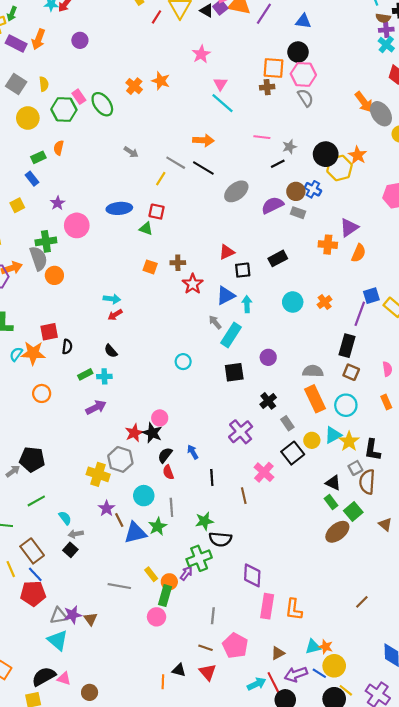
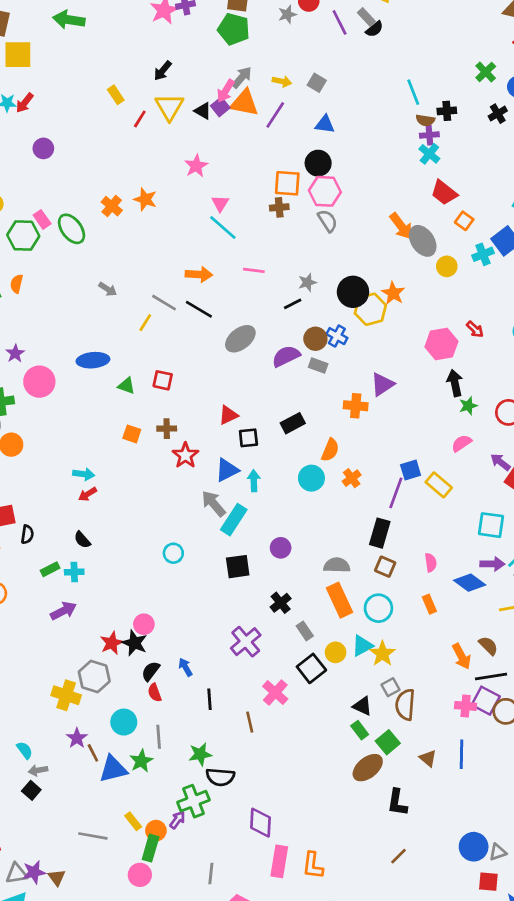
pink line: (262, 137) -> (254, 270), moved
red square: (157, 212) -> (163, 380), moved
orange semicircle: (359, 253) -> (330, 450), moved
gray arrow: (215, 322) -> (214, 504), size x1.5
black L-shape: (372, 450) -> (397, 802), moved

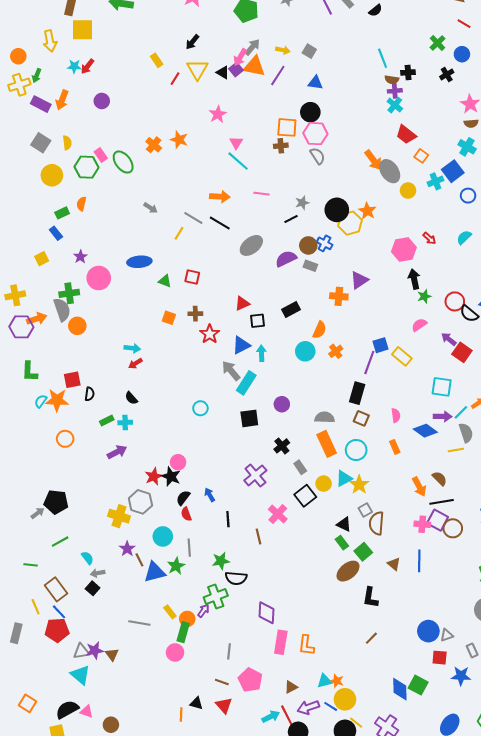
black semicircle: (374, 29) -> (375, 10), moved

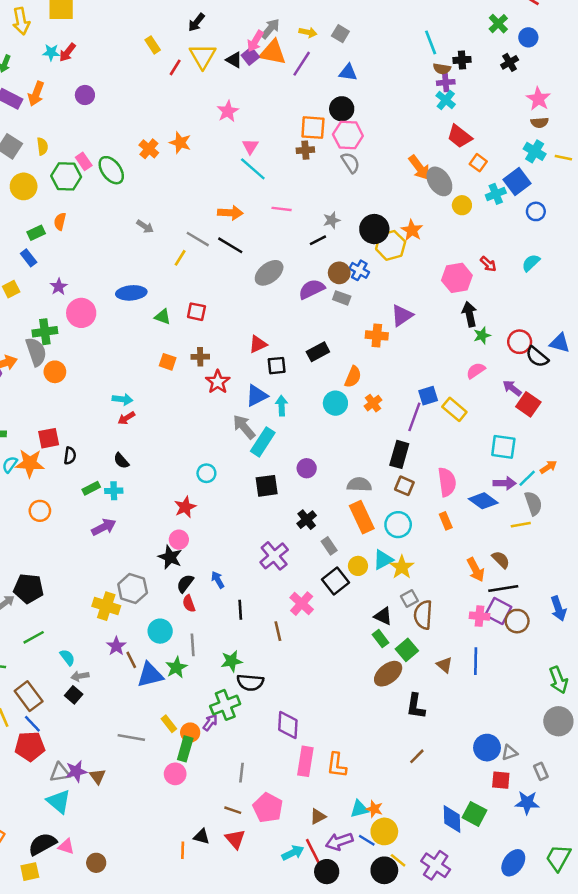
pink semicircle: (396, 415) -> (447, 482), size x1.6
red star: (154, 476) -> (185, 507), moved

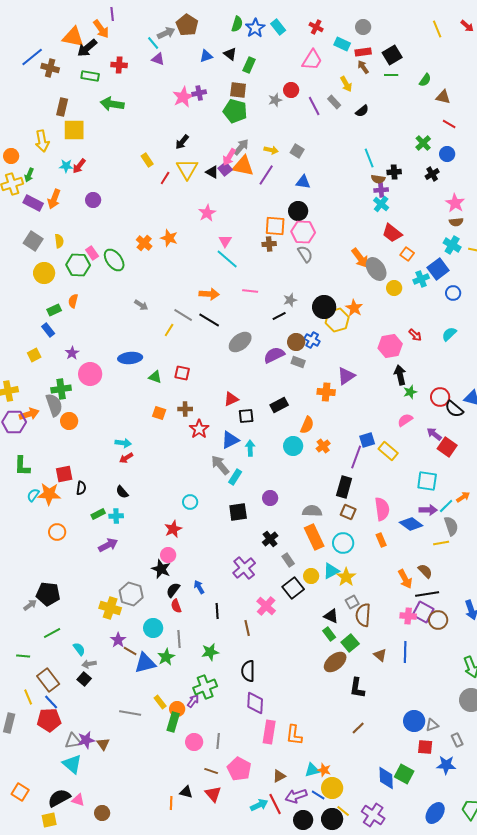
cyan rectangle: (263, 442) -> (235, 477), size x0.7
brown line: (131, 660) -> (130, 651), turned -32
black semicircle: (250, 682) -> (248, 671), moved, turned 85
pink circle: (175, 774) -> (194, 742), moved
black circle: (327, 872) -> (303, 820), moved

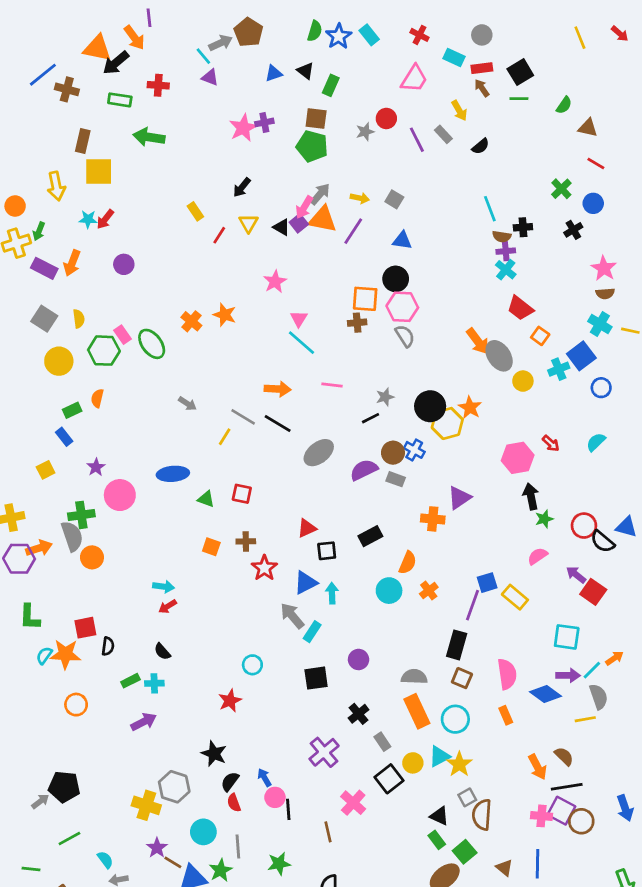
yellow triangle: (187, 169) -> (248, 223), size x0.7
pink circle: (168, 555) -> (275, 797), moved

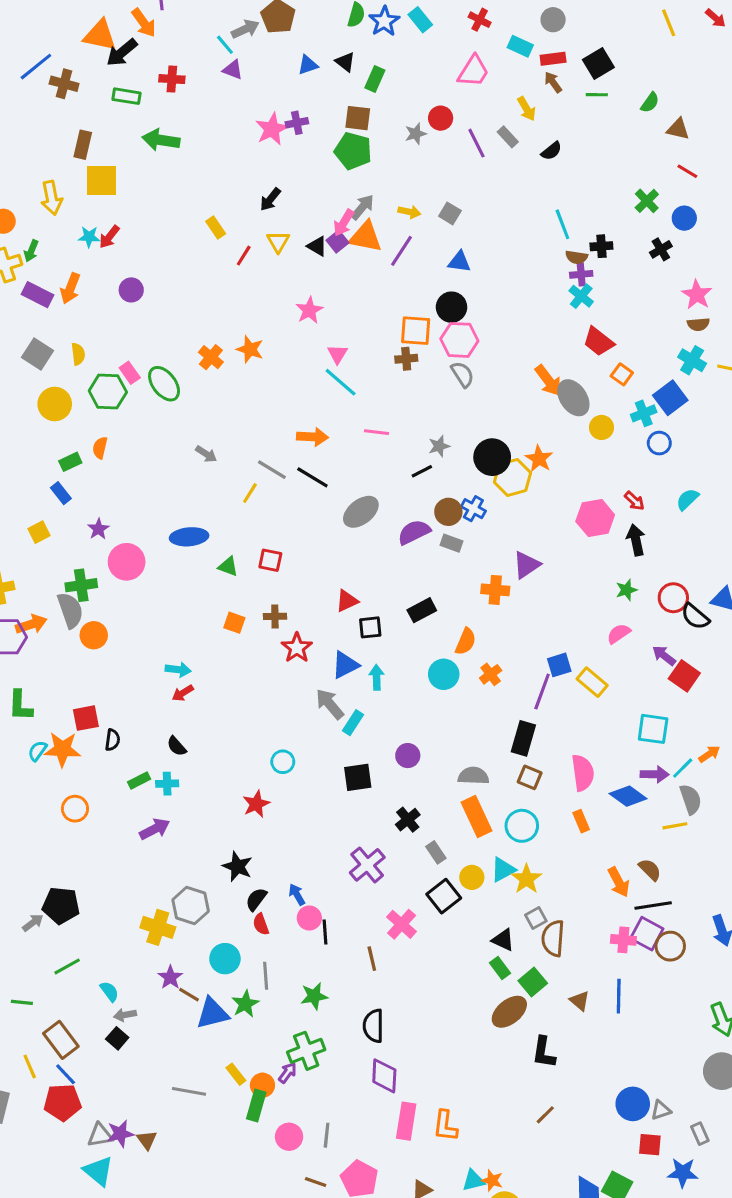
blue circle: (601, 388) -> (659, 443), moved
black arrow: (531, 496) -> (636, 540), moved

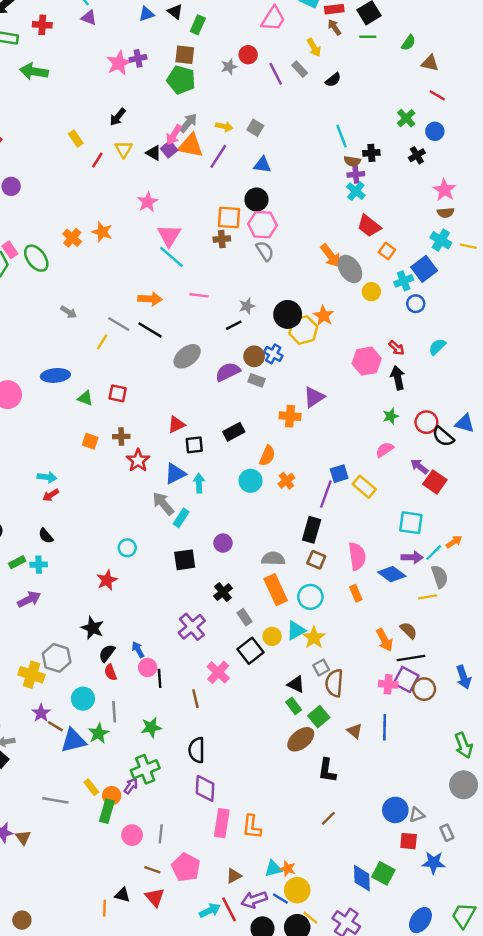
pink triangle: (337, 354) -> (169, 235), size x1.5

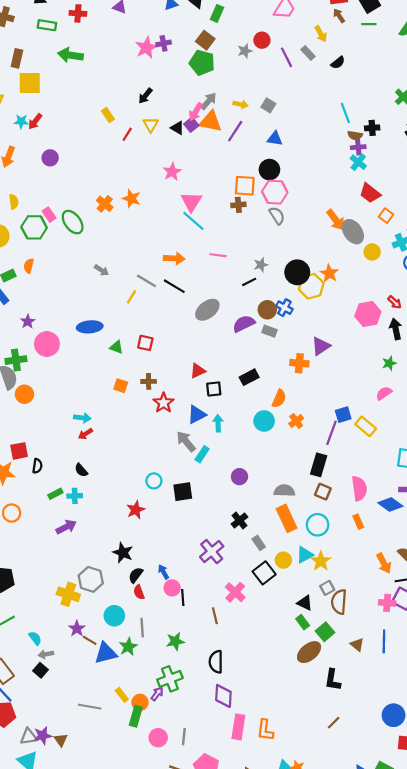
brown square: (185, 55) -> (205, 40), turned 30
black square: (185, 560) -> (183, 492), moved

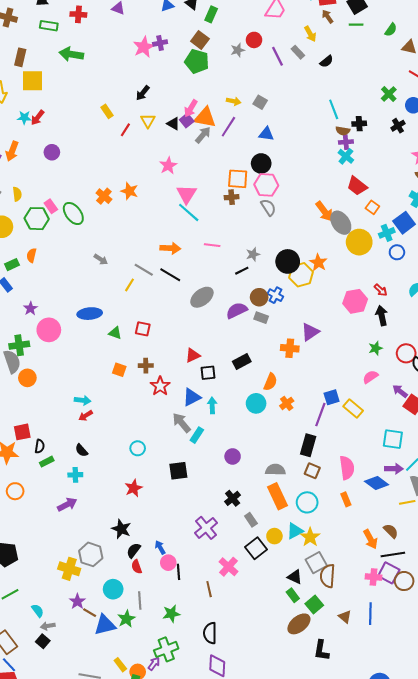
gray arrow: (208, 101) -> (203, 135), moved
yellow circle: (372, 252) -> (359, 242), size x1.6
cyan circle: (154, 481) -> (138, 448), moved
green rectangle: (55, 494) -> (47, 462), moved
gray square: (327, 588) -> (316, 563), size x1.5

